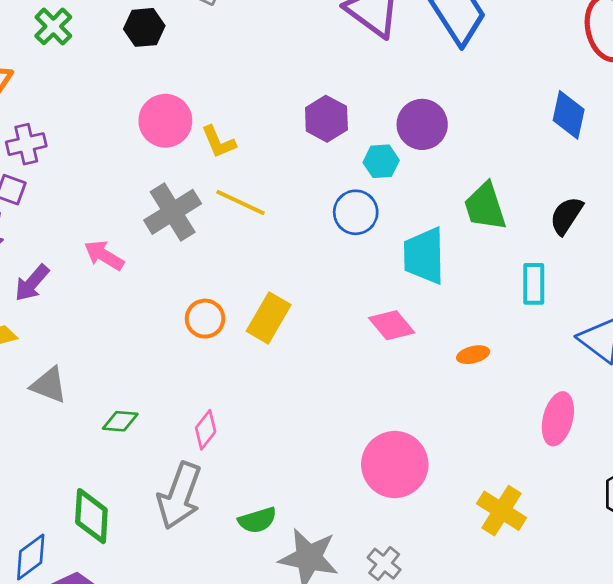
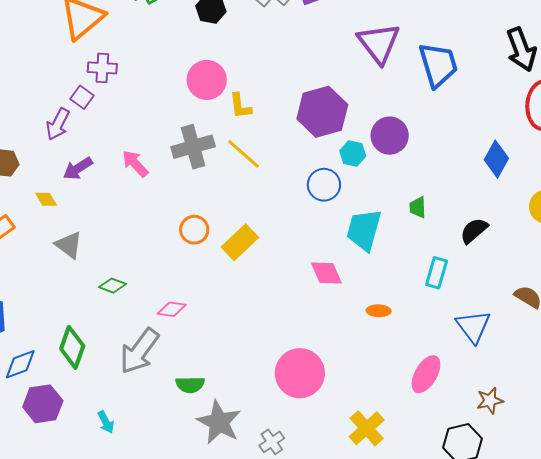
purple hexagon: (326, 119) -> (322, 112), size x1.5
green trapezoid: (485, 207) -> (418, 207), size x0.6
pink diamond: (206, 430) -> (172, 309), turned 44

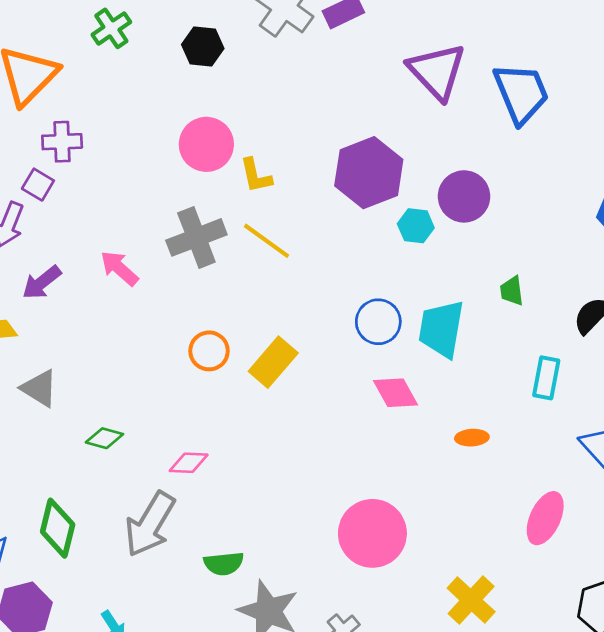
blue circle: (324, 185) -> (378, 322), moved

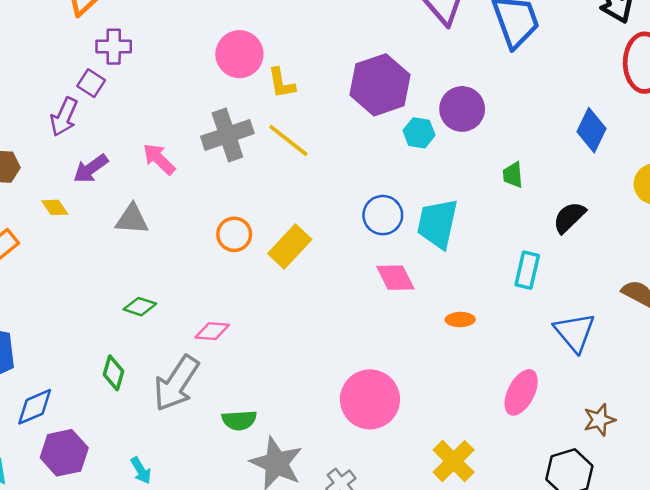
green trapezoid: (512, 291) -> (513, 175), moved
gray triangle: (39, 388) -> (132, 219), moved, turned -30
green diamond: (58, 528) -> (113, 373), moved, size x0.7

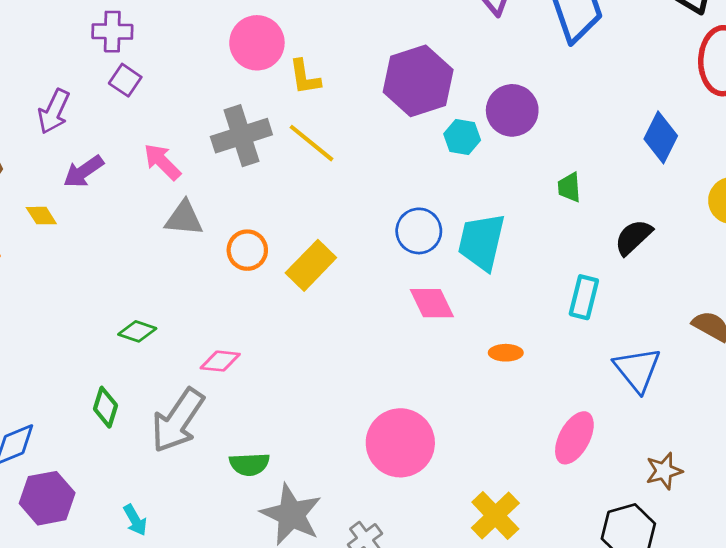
purple square: (91, 83) -> (125, 80), moved
gray triangle: (132, 219) -> (184, 218), moved

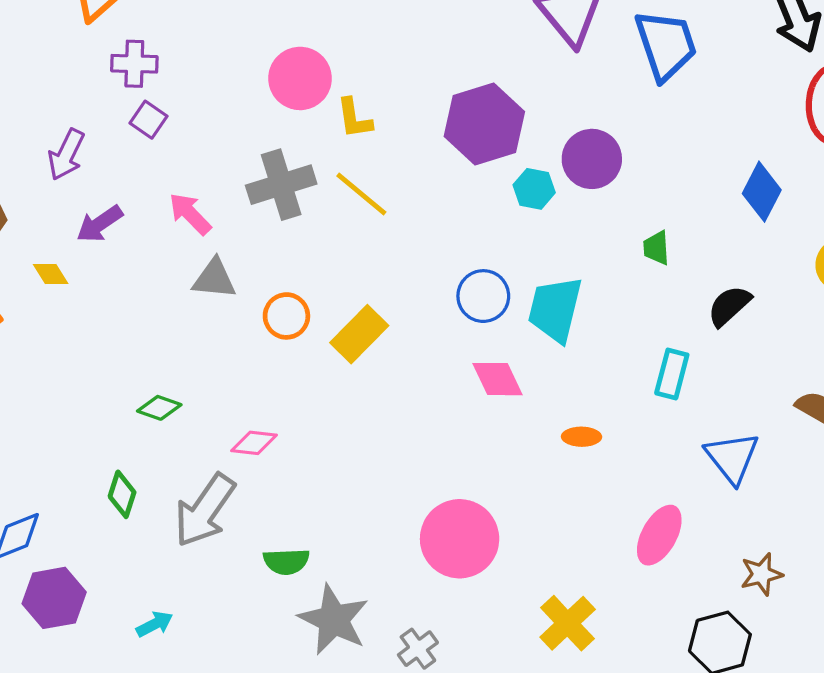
cyan arrow: (135, 520) -> (155, 624), turned -88

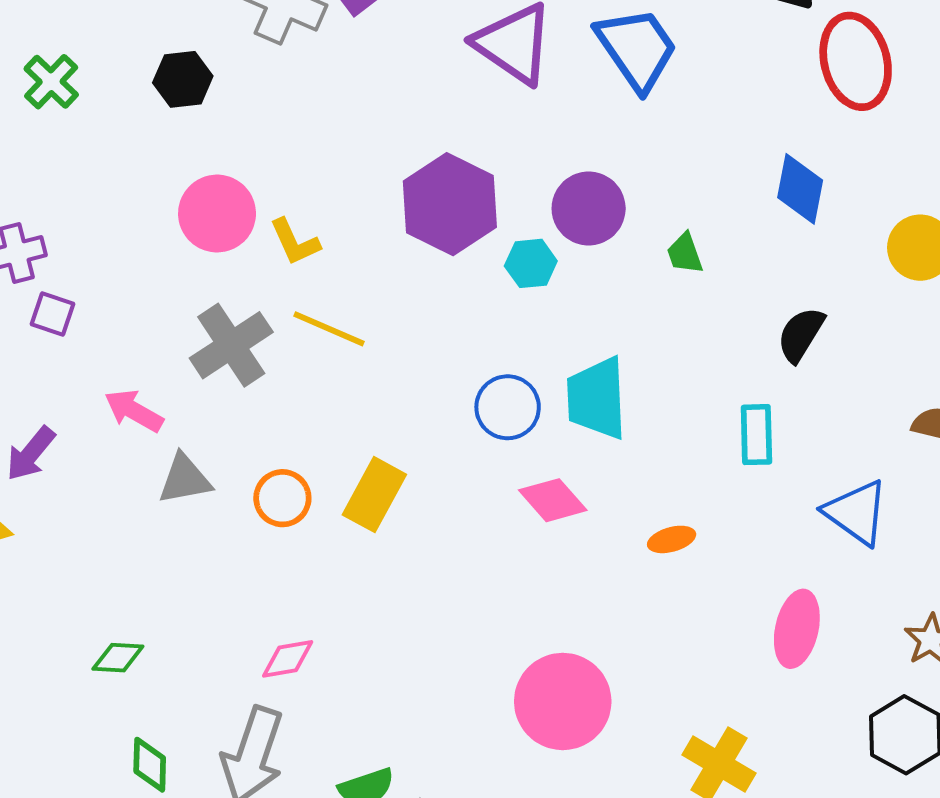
green trapezoid: (656, 248) -> (685, 253), moved
green diamond: (159, 408) -> (118, 658), moved

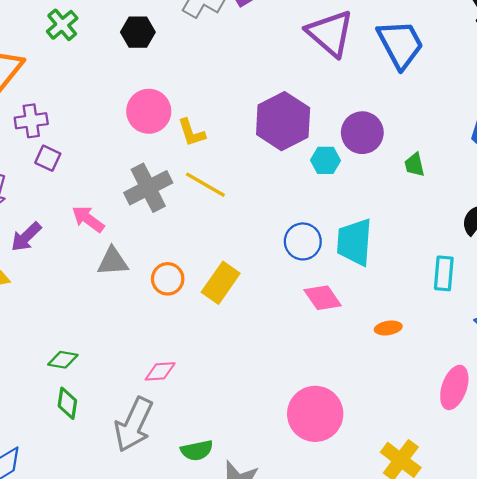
green diamond: (150, 765) -> (67, 403), moved

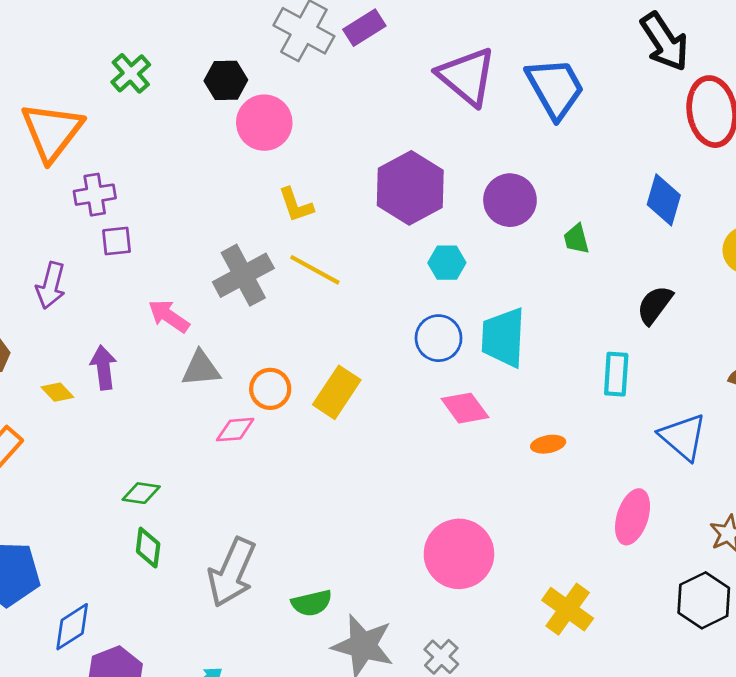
pink circle: (149, 111) -> (264, 123), moved
purple square: (48, 158) -> (117, 241), turned -30
cyan hexagon: (326, 160) -> (447, 263), moved
purple arrow: (26, 237) -> (103, 368), moved, turned 128
pink diamond: (160, 371) -> (235, 430), moved

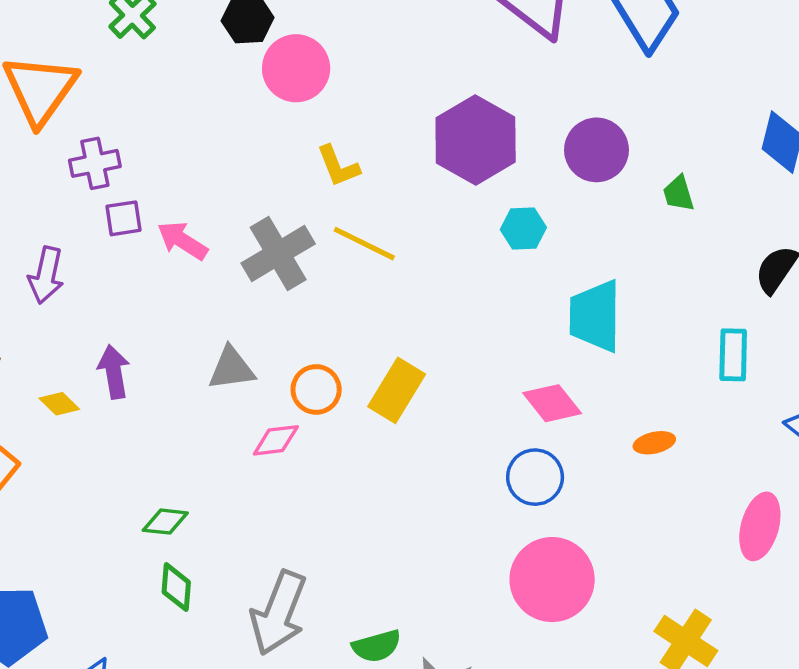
pink arrow: (169, 316) -> (182, 241), moved
blue circle: (439, 338) -> (535, 477), moved

